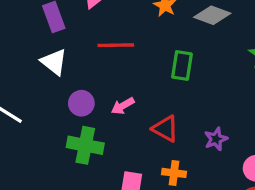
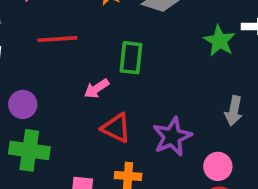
pink arrow: (123, 106) -> (97, 89), moved
purple star: (216, 139) -> (172, 137), size x1.5

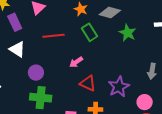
green star: (219, 41) -> (128, 33), moved
green rectangle: (131, 58) -> (90, 32), moved, turned -36

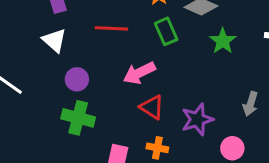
pink arrow: (76, 62) -> (139, 73), size x1.5

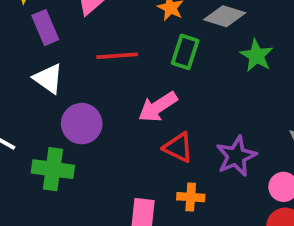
green rectangle: (166, 31) -> (185, 52), turned 48
purple circle: (77, 79) -> (82, 124), size x1.4
green cross: (78, 118) -> (53, 169), moved

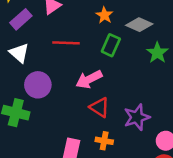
purple rectangle: (45, 28) -> (21, 19), turned 65

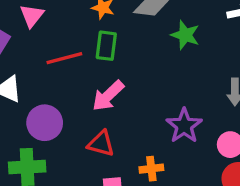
green rectangle: (111, 45) -> (106, 46), moved
red triangle: (100, 107) -> (101, 144), moved

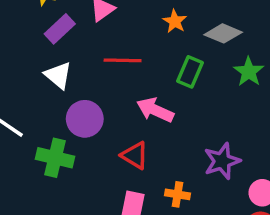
green rectangle: (106, 46) -> (190, 72), moved
pink arrow: (108, 96) -> (155, 110), turned 52

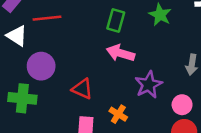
red line: (123, 60) -> (47, 18), moved
pink arrow: (155, 110) -> (121, 53), moved
orange cross: (177, 194) -> (118, 114), turned 30

